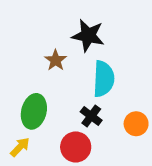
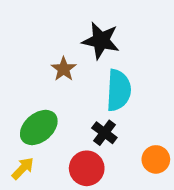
green ellipse: (34, 111) -> (39, 127), turned 36
orange circle: (136, 124) -> (156, 159), moved

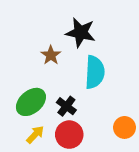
black cross: (104, 133) -> (66, 106), moved
yellow arrow: (23, 168) -> (35, 135), moved

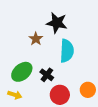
yellow arrow: (35, 135) -> (15, 95), moved, turned 64
red circle: (69, 135) -> (60, 95), moved

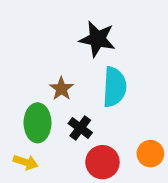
brown star: (36, 39) -> (61, 89), moved
green ellipse: (22, 72) -> (38, 123), turned -50

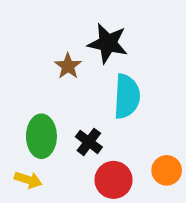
brown star: (61, 89) -> (68, 66), moved

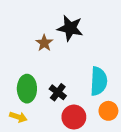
cyan semicircle: (127, 96) -> (99, 81), moved

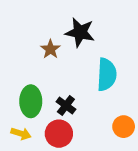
cyan semicircle: (99, 81) -> (107, 75), moved
red circle: (74, 117) -> (59, 134), moved

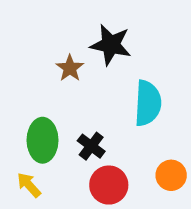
yellow arrow: (21, 134) -> (29, 185), turned -150
red circle: (59, 134) -> (109, 185), moved

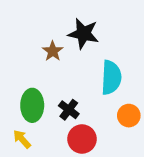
orange circle: (171, 175) -> (129, 116), moved

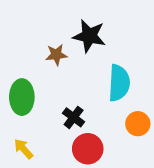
brown star: (53, 51) -> (56, 55), turned 30
green ellipse: (32, 105) -> (22, 97), moved

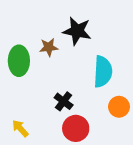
green ellipse: (22, 97) -> (19, 61), moved

